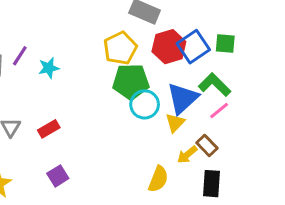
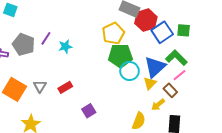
red hexagon: (169, 47) -> (146, 20), moved
brown rectangle: (207, 146) -> (170, 90), moved
purple square: (58, 176) -> (89, 111), moved

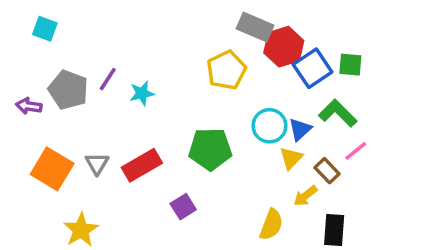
green pentagon: (120, 56) -> (210, 149), moved
blue triangle: (155, 67) -> (300, 129), size x0.6
cyan circle: (130, 71) -> (269, 126), moved
pink line: (179, 75) -> (356, 151), moved
red rectangle: (65, 87) -> (142, 165), size x1.5

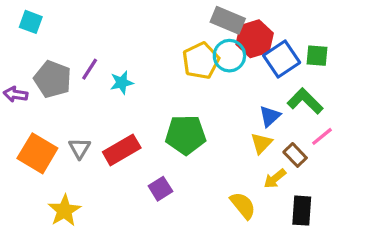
cyan circle: (269, 126) -> (229, 56), moved
yellow semicircle: (271, 225) -> (243, 205), turned -60

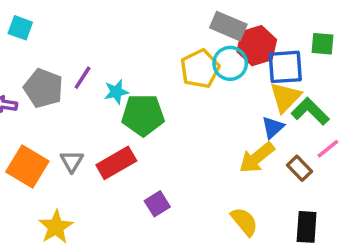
green square: (317, 56) -> (323, 44), moved
blue square: (282, 59) -> (285, 67), turned 30
green pentagon: (186, 135) -> (143, 115), moved
yellow triangle: (261, 143) -> (285, 97), moved, size x1.4
yellow arrow: (275, 179) -> (257, 158), moved, size x1.5

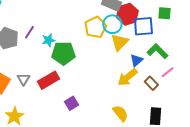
yellow triangle: (285, 97) -> (119, 42), moved

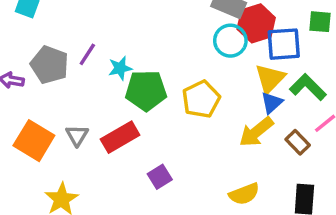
yellow pentagon: (95, 27) -> (201, 99), moved
yellow triangle: (119, 42) -> (270, 79), moved
yellow semicircle: (120, 113) -> (244, 194), turned 108

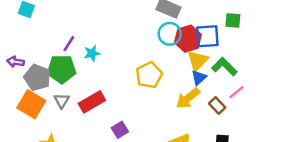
red hexagon: (256, 23) -> (188, 39), moved
gray pentagon: (49, 65) -> (37, 78), moved
green pentagon: (146, 91) -> (62, 69), moved

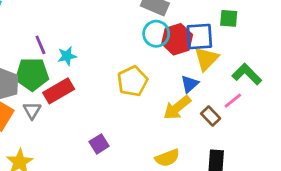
purple line: (69, 44) -> (40, 45), turned -56
yellow triangle: (198, 61) -> (206, 59), moved
green L-shape: (224, 67) -> (247, 74), moved
red rectangle: (92, 102) -> (59, 91), moved

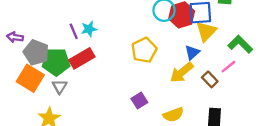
purple line: (40, 45) -> (74, 31), moved
green pentagon: (32, 74) -> (56, 62), moved
gray triangle: (32, 110) -> (60, 86), moved
purple square: (99, 144) -> (139, 101), moved

